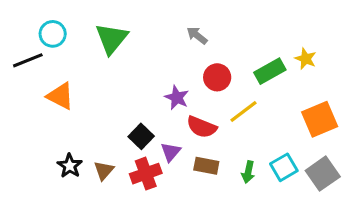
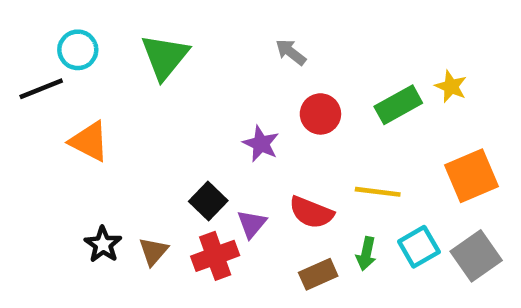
yellow line: (244, 111) -> (378, 192), moved, turned 44
red semicircle: (202, 127) -> (311, 212), moved
brown rectangle: (206, 166) -> (318, 274), moved, turned -35

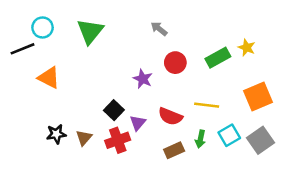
black star: (103, 244) -> (56, 134), turned 30

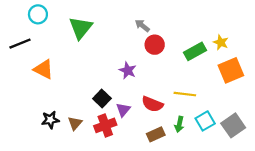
cyan circle: (43, 27) -> (38, 14), moved
red circle: (175, 63) -> (155, 45), moved
orange square: (258, 96) -> (231, 70), moved

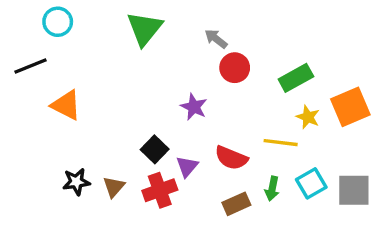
green triangle: (81, 28) -> (144, 29), moved
yellow star: (221, 42) -> (308, 117), moved
gray square: (233, 125) -> (354, 190), turned 35

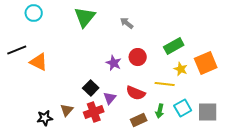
black line: (30, 66) -> (17, 50), moved
red circle: (235, 68) -> (138, 57), moved
black star: (76, 182) -> (45, 118), moved

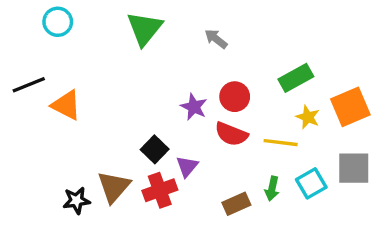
red semicircle: (136, 93) -> (231, 134), moved
brown triangle: (67, 110) -> (114, 187), size x1.5
gray square: (208, 112) -> (354, 168), moved

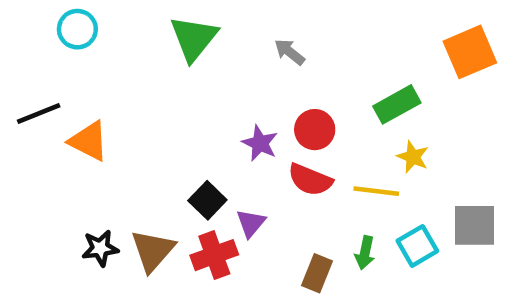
orange square: (350, 107) -> (470, 52), moved
black star: (76, 200) -> (100, 248), moved
brown rectangle: (236, 204) -> (317, 273), turned -44

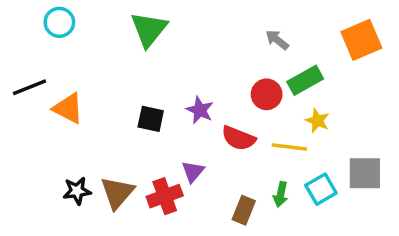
gray arrow: (290, 52) -> (277, 40), moved
red circle: (315, 130) -> (267, 94), moved
black square: (207, 200) -> (151, 119), moved, turned -32

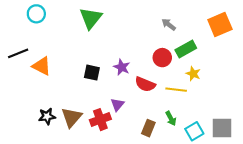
gray square: (365, 173) -> (222, 128), moved
cyan square: (321, 189) -> (194, 131), moved
green arrow: (281, 194) -> (171, 118), turned -40

